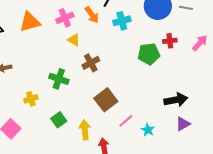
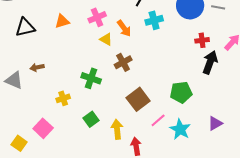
orange arrow: (92, 15) -> (124, 28), moved
orange triangle: (30, 22) -> (62, 21), size x0.7
green pentagon: (149, 54) -> (181, 92), moved
black arrow: (176, 100) -> (210, 62), moved, turned -60
cyan star: (148, 130) -> (180, 129), size x1.5

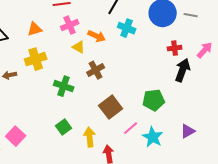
cyan cross: (154, 20) -> (127, 28), turned 36
orange arrow: (124, 28) -> (97, 36), turned -30
yellow cross: (63, 98) -> (36, 59), moved, size x1.5

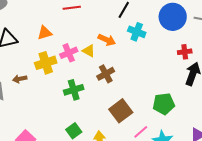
pink cross: (70, 25) -> (69, 53), moved
green cross: (64, 86) -> (74, 90), turned -36

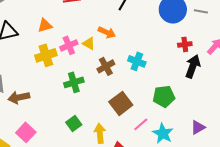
cyan cross: (137, 32) -> (137, 61), moved
brown arrow: (20, 79) -> (19, 97), moved, size x1.5

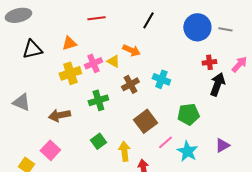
brown arrow: (19, 97) -> (59, 115), moved

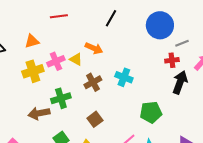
gray line: (225, 29) -> (182, 43), moved, turned -32
brown arrow: (59, 115) -> (39, 113), moved
brown square: (145, 121) -> (95, 119), moved, size x0.7

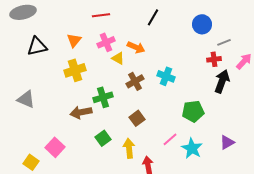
blue circle: (160, 25) -> (202, 24), size x0.7
orange triangle: (32, 41) -> (74, 40), turned -35
pink cross: (56, 61) -> (106, 42), moved

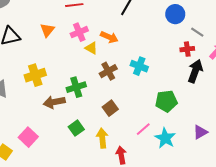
gray line: (224, 42) -> (197, 32), turned 56
yellow cross: (75, 70) -> (35, 75), moved

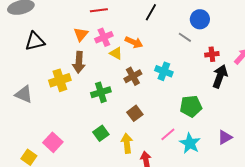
orange triangle: (47, 30) -> (81, 34), moved
gray line: (197, 32) -> (185, 37), moved
brown arrow: (54, 102) -> (79, 62), moved, turned -75

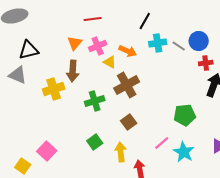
blue circle: (200, 19) -> (199, 41), moved
cyan cross: (164, 71) -> (158, 43), moved, turned -30
brown cross: (133, 76) -> (127, 85), size x1.4
gray triangle: (24, 94) -> (18, 75), moved

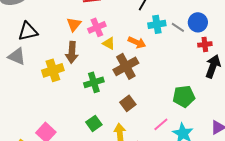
orange arrow: (128, 51) -> (137, 42), moved

